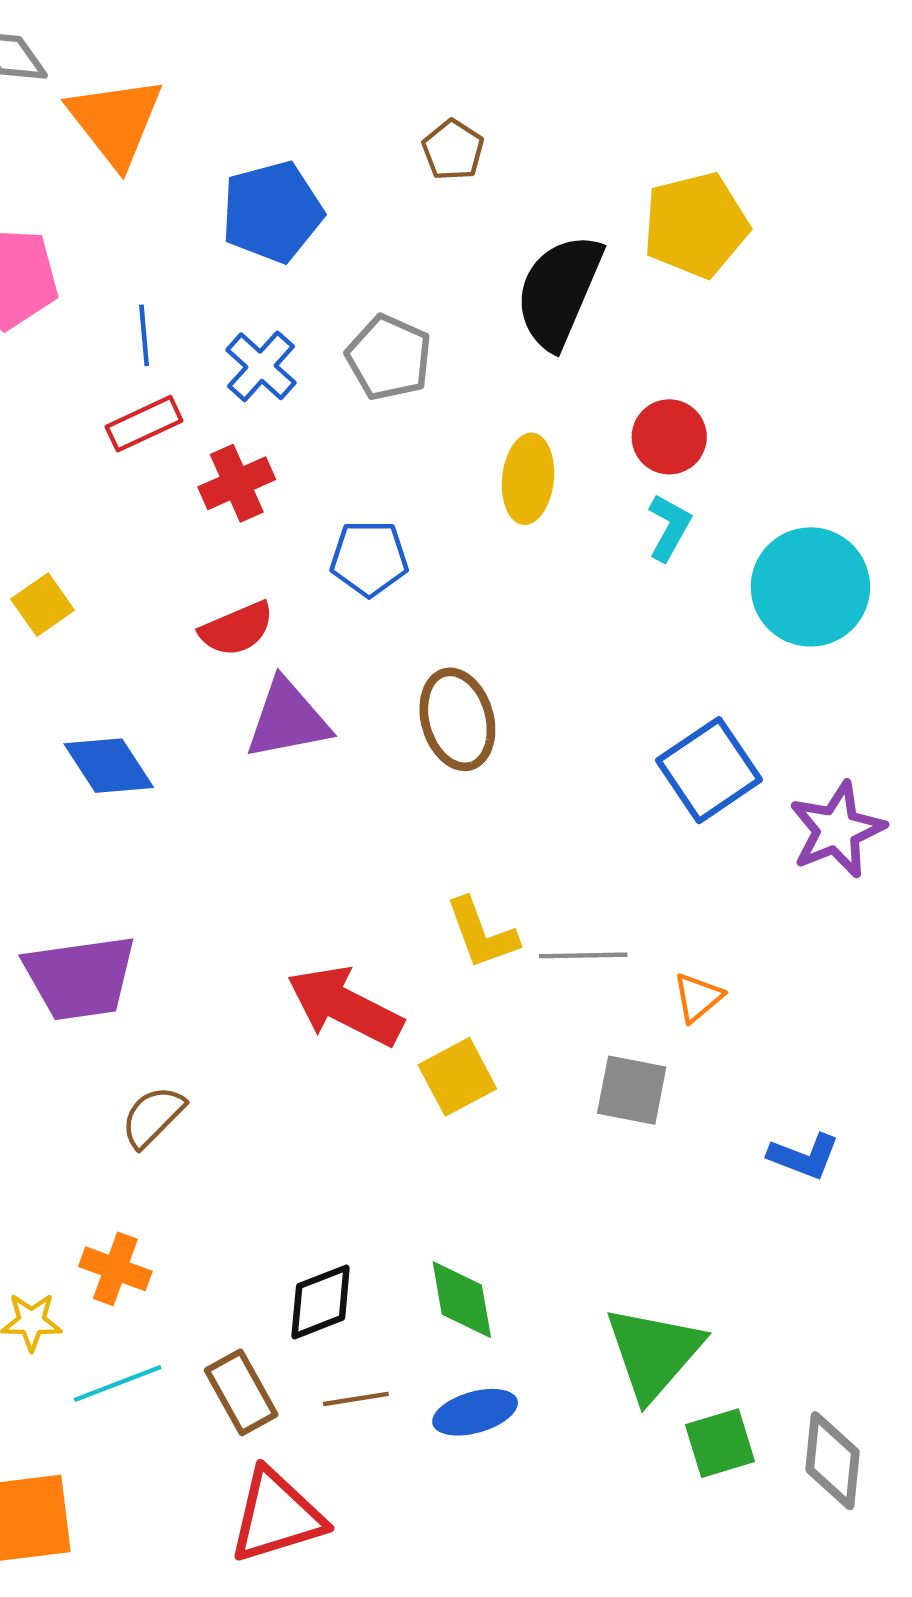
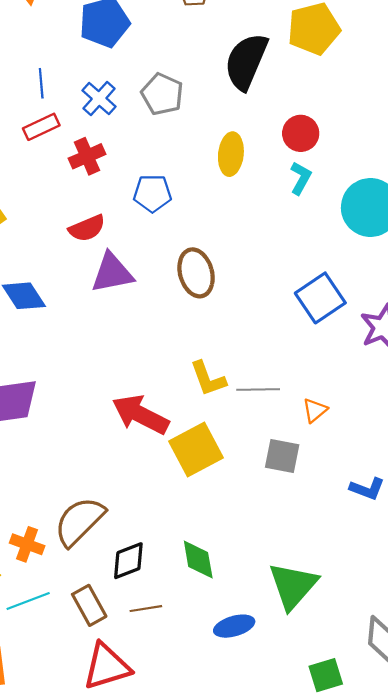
yellow square: (457, 1077) -> (196, 449), size x1.4
brown semicircle: (153, 1117) -> (79, 521), moved, size x1.6
blue ellipse: (475, 1412) -> (234, 626), moved
green square: (720, 1443) -> (326, 675), moved

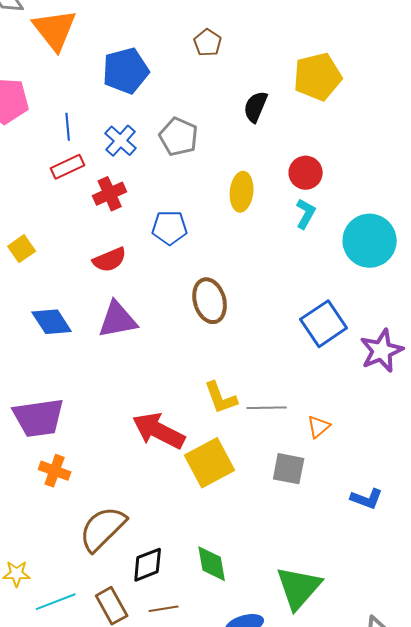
black semicircle: (246, 61) -> (256, 107), size x0.6
purple triangle: (112, 273) -> (118, 320), moved
orange cross: (27, 544) -> (55, 471), moved

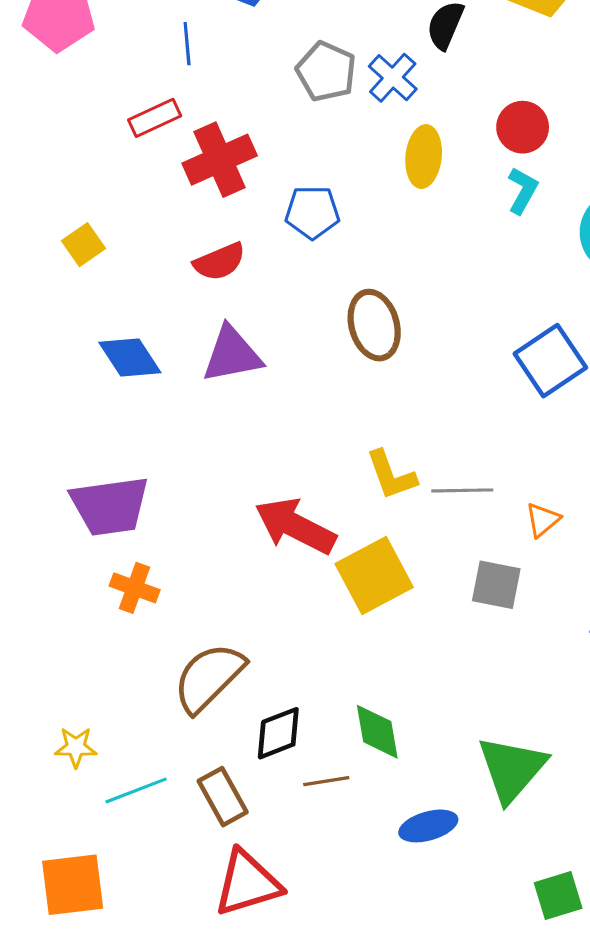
blue line: (68, 127) -> (187, 44), moved
blue cross: (121, 141) -> (393, 78), moved
red cross: (110, 194) -> (220, 160), size x1.4
brown line: (164, 609) -> (326, 781), moved

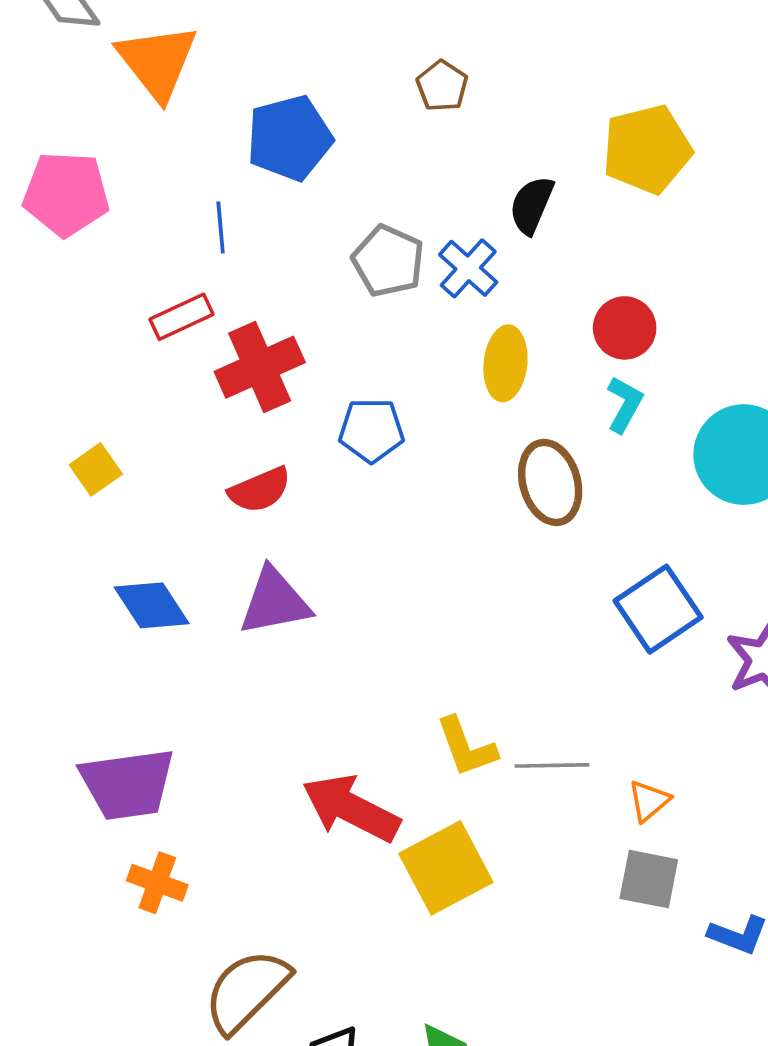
brown ellipse: (374, 325) -> (550, 482), moved
gray square: (496, 585) -> (649, 879), moved

